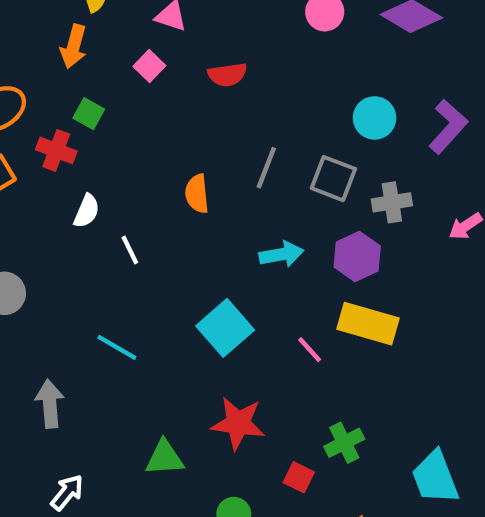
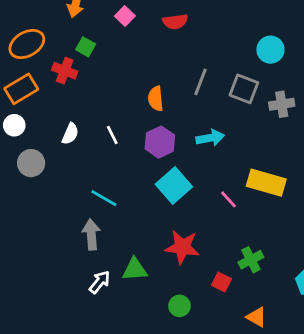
white semicircle: (87, 211) -> (70, 134), moved
purple hexagon: (357, 257) -> (160, 142), moved
gray arrow: (50, 404) -> (91, 234), moved
white arrow: (67, 493) -> (100, 282), moved

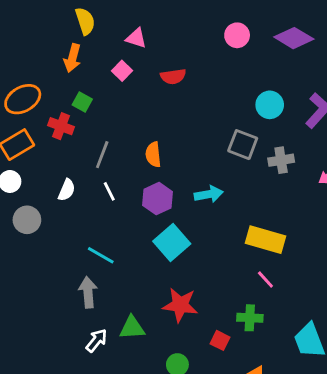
gray line: (200, 82) -> (102, 155), moved
pink line: (228, 199) -> (265, 279), moved
green cross: (251, 260) -> (250, 318), turned 30

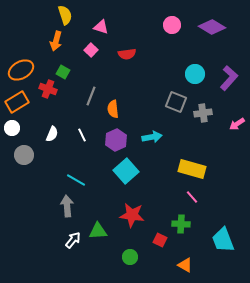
gray line: (102, 155) -> (91, 96), moved

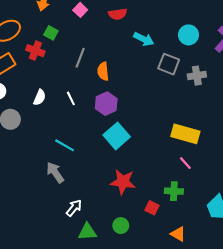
cyan arrow: (152, 137) -> (144, 39), moved, turned 36
gray arrow: (67, 206) -> (55, 172), turned -30
green triangle: (98, 231) -> (87, 232), moved
white arrow: (73, 240) -> (74, 208), moved

